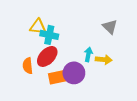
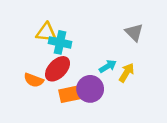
cyan arrow: (88, 54) -> (108, 66), turned 48
yellow arrow: (104, 60) -> (127, 73), turned -63
orange semicircle: (28, 66) -> (34, 80), turned -63

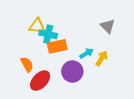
red ellipse: (58, 69) -> (40, 81), moved
orange semicircle: (34, 80) -> (27, 64), turned -140
orange rectangle: (71, 94) -> (57, 46), moved

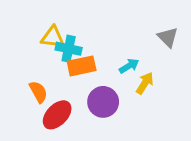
gray triangle: (108, 26) -> (168, 37), moved
cyan arrow: (86, 53) -> (129, 66), moved

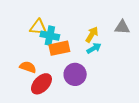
gray triangle: (168, 37) -> (122, 27), turned -42
yellow arrow: (145, 83) -> (92, 35), moved
orange semicircle: (38, 92) -> (28, 67), turned -42

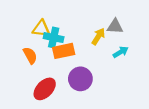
gray triangle: (122, 27) -> (115, 26), moved
cyan arrow: (94, 48) -> (121, 52), moved
orange semicircle: (28, 67) -> (30, 55), moved, turned 42

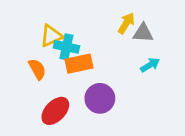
yellow triangle: (41, 29) -> (51, 36), turned -30
yellow arrow: (98, 36) -> (126, 23), moved

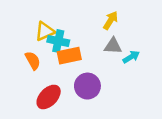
gray triangle: (143, 33) -> (113, 46), moved

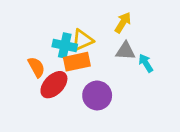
yellow triangle: (45, 31) -> (82, 40), moved
cyan arrow: (131, 57) -> (146, 63), turned -91
red ellipse: (49, 97) -> (54, 85), moved

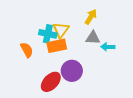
yellow triangle: (82, 40) -> (61, 30), turned -30
cyan arrow: (146, 63) -> (108, 47), turned -56
red ellipse: (54, 85) -> (51, 82), moved

